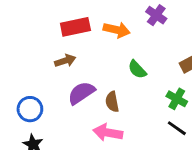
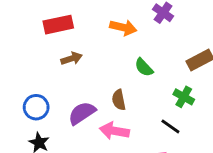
red rectangle: (75, 27) -> (58, 25), moved
purple semicircle: (81, 93) -> (82, 113), moved
black line: (177, 128) -> (170, 126), moved

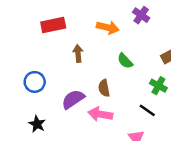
brown arrow: (72, 59) -> (78, 53), moved, turned -77
blue circle: (36, 107) -> (35, 82), moved

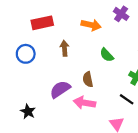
blue circle: (35, 82) -> (26, 54), moved

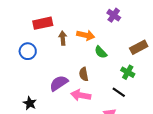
orange arrow: (91, 25) -> (86, 35), moved
brown arrow: (65, 48) -> (63, 38), moved

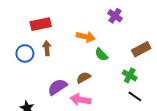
brown arrow: (63, 38) -> (47, 48), moved
brown semicircle: (84, 74) -> (84, 78), turned 72
black line: (119, 92) -> (135, 96), moved

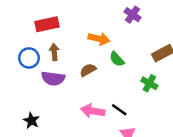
brown semicircle: (84, 78) -> (88, 70), moved
purple semicircle: (57, 87) -> (53, 78), moved, turned -138
black line: (135, 96) -> (119, 110), moved

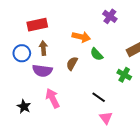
brown semicircle: (88, 70) -> (72, 63), turned -32
pink arrow: (93, 111) -> (53, 98), moved, turned 54

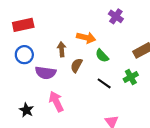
red rectangle: (37, 25) -> (23, 25), moved
brown arrow: (43, 48) -> (62, 49), moved
green cross: (124, 75) -> (131, 77), turned 32
black line: (99, 97) -> (104, 83), moved

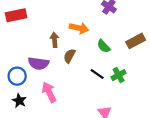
blue circle: (24, 55) -> (17, 76), moved
green semicircle: (102, 56) -> (104, 46), moved
green cross: (131, 77) -> (119, 75), moved

